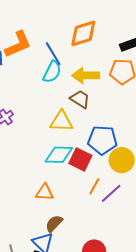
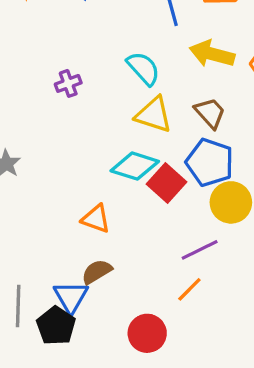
cyan semicircle: (52, 72) -> (143, 68), moved, turned -85
brown trapezoid: (80, 99) -> (210, 113), moved
orange line: (94, 186) -> (189, 289), moved

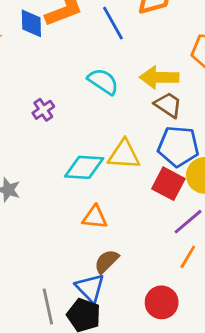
yellow arrow: (212, 54) -> (159, 77), moved
yellow triangle: (154, 115) -> (124, 155), moved
cyan diamond: (135, 166) -> (84, 167), moved
red square: (167, 183) -> (168, 184), moved

